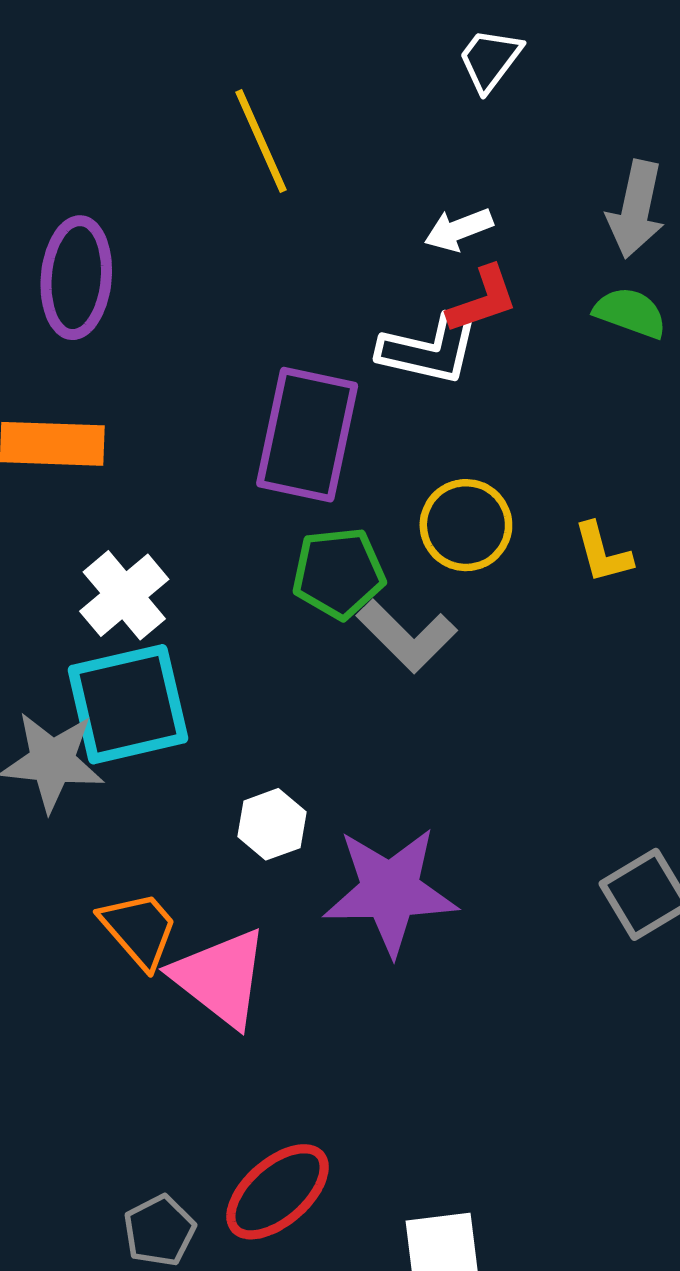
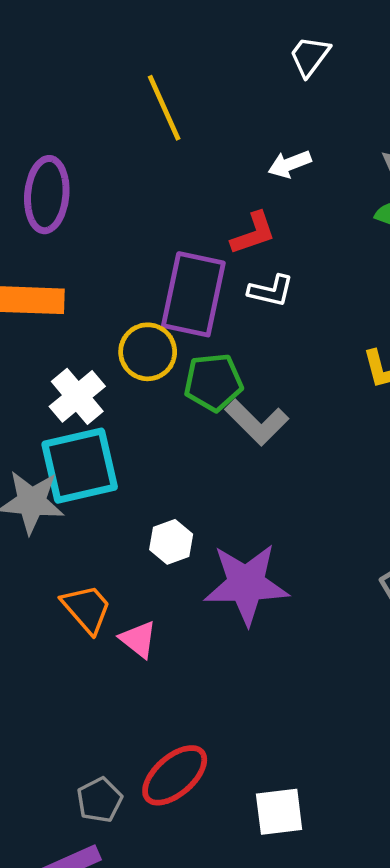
red L-shape: (483, 300) -> (253, 233), moved
white L-shape: (429, 350) -> (271, 291), moved, size x0.7
yellow circle: (466, 525) -> (148, 352), moved
pink triangle: (220, 978) -> (138, 639), size x0.6

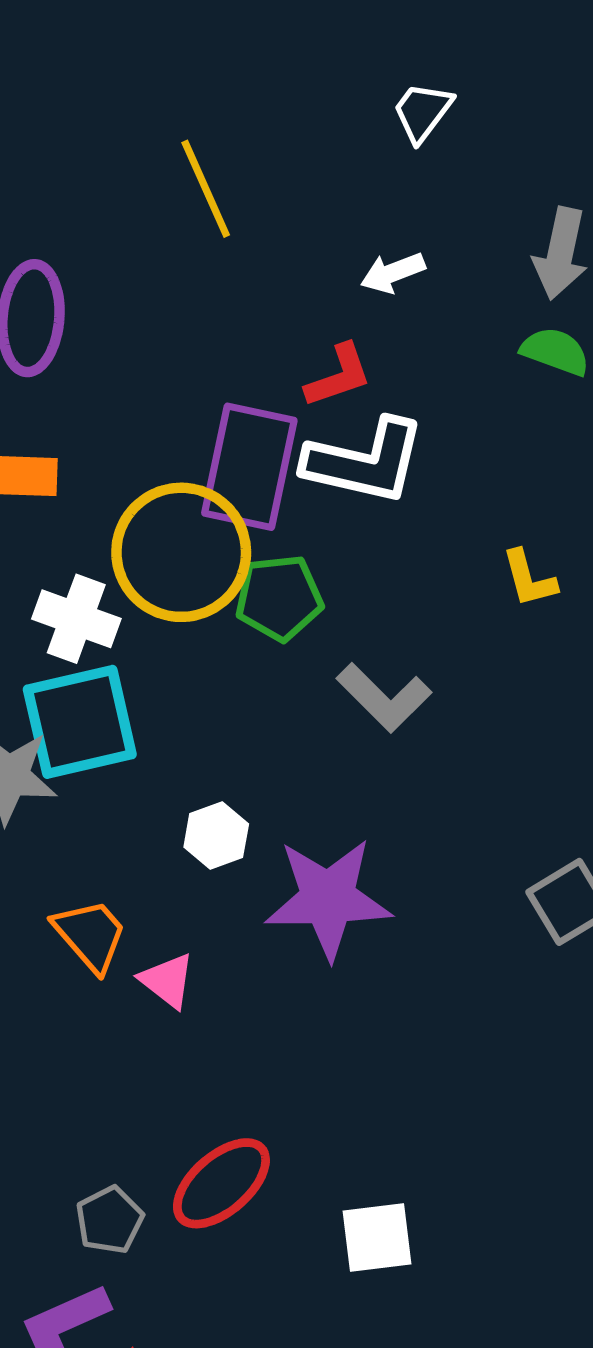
white L-shape: (271, 291) -> (365, 461), size x1.8
yellow circle: (148, 352) -> (181, 552), size x1.6
white cross: (77, 396) -> (76, 619), turned -30
gray L-shape: (257, 422) -> (384, 697), moved

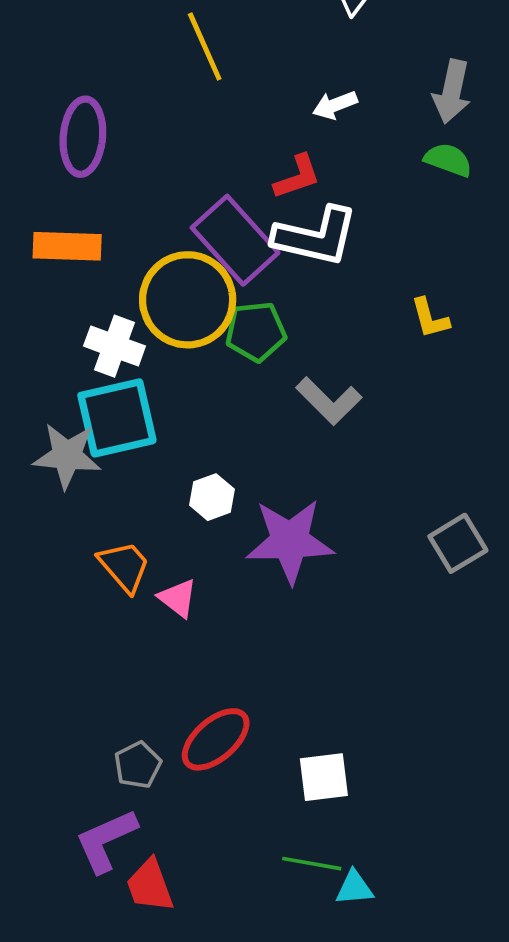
purple rectangle: (249, 467) -> (235, 240), turned -54

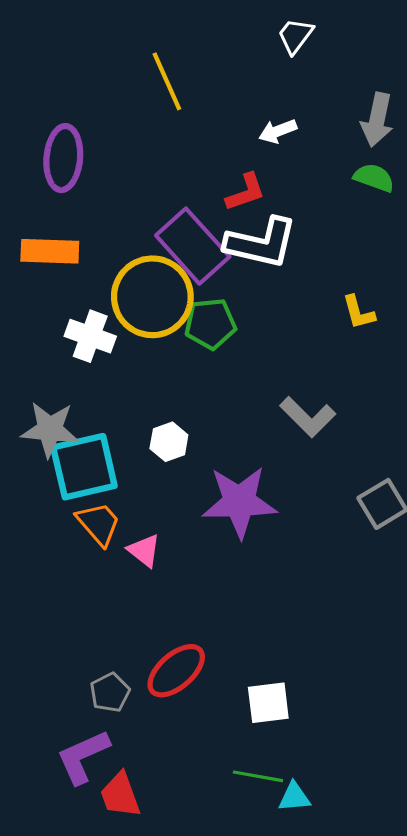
gray L-shape: (329, 401) -> (308, 417), moved
cyan square: (117, 418) -> (84, 467), moved
white hexagon: (212, 497) -> (169, 442), moved

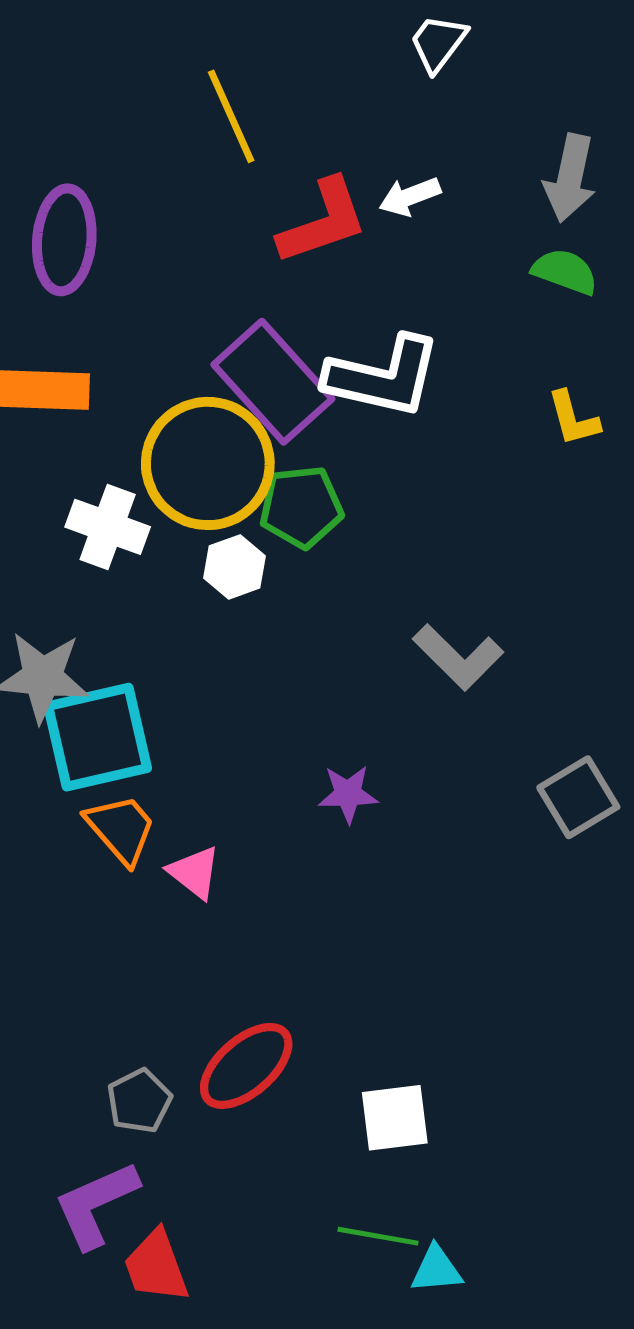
red L-shape: (246, 192) -> (323, 221), moved, size x1.4
yellow L-shape: (358, 312) -> (573, 418), moved
white hexagon: (169, 442) -> (234, 567), moved
purple star: (239, 502) -> (348, 794), size x0.5

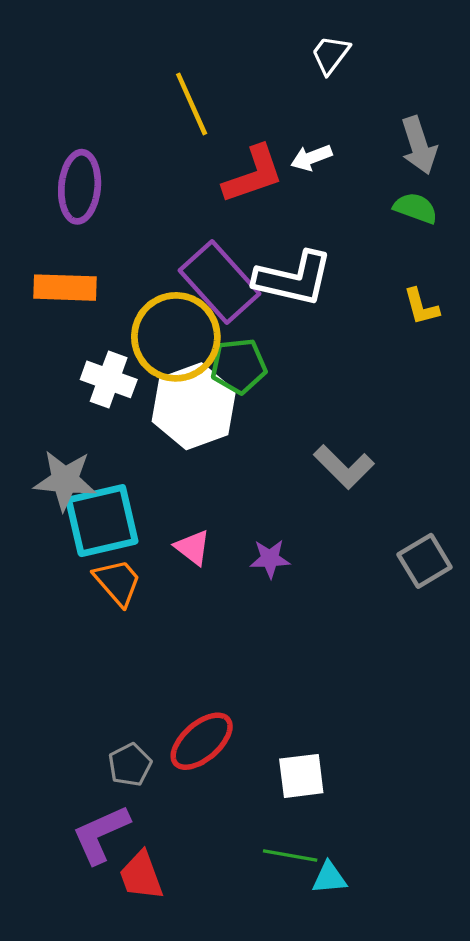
gray arrow: (570, 178) -> (419, 145), turned -30
white hexagon: (234, 567) -> (194, 406), size x2.0
pink triangle: (194, 872) -> (193, 547), moved

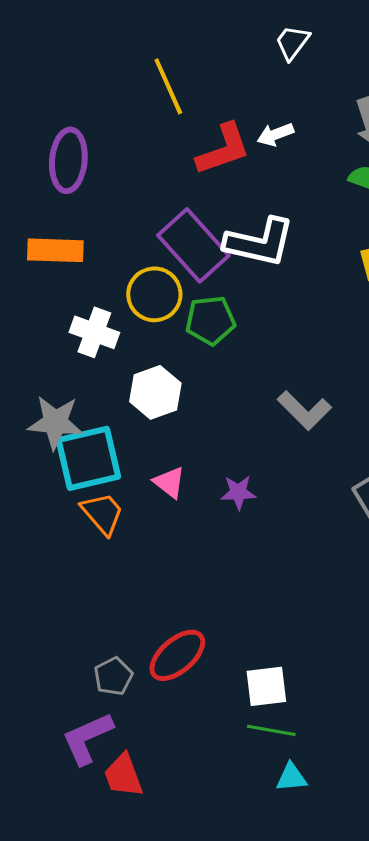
yellow circle: (176, 337) -> (154, 294), size x0.7
white hexagon: (194, 406) -> (155, 392), moved, size x0.7
green line: (290, 855) -> (271, 730), moved

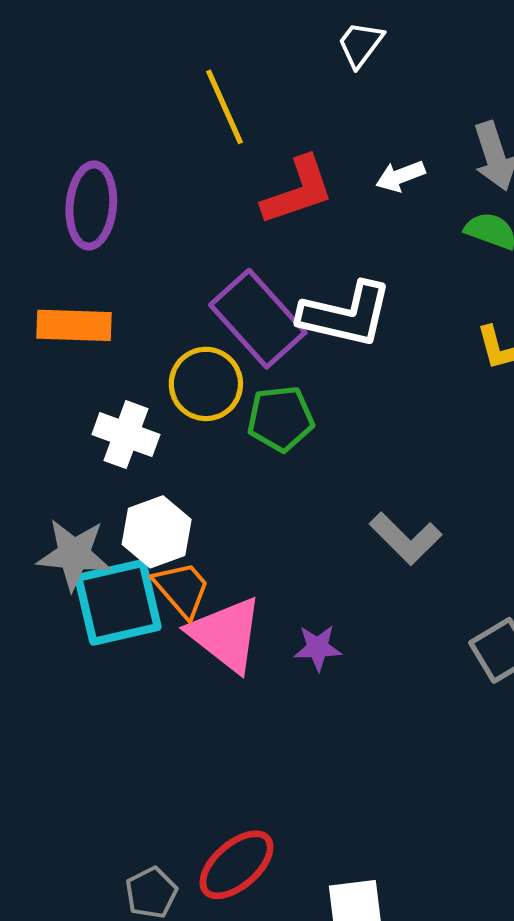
white trapezoid: (292, 42) -> (360, 44), moved
white arrow: (275, 134) -> (400, 176), moved
white hexagon: (155, 392) -> (157, 532), moved
pink triangle: (169, 482) -> (226, 634), size x1.8
orange trapezoid: (102, 513) -> (182, 589), moved

